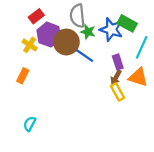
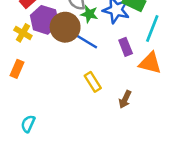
brown arrow: (116, 77) -> (125, 99), moved
yellow rectangle: (118, 92) -> (93, 82), moved

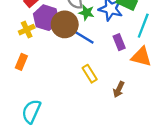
yellow cross: (23, 33) -> (27, 30), turned 35
cyan semicircle: (28, 124) -> (31, 111), size x1.5

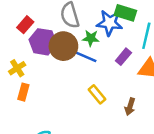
green star: (86, 13) -> (91, 38), moved
yellow cross: (27, 30) -> (17, 68), moved
purple rectangle: (119, 42) -> (123, 57), turned 70

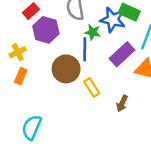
brown circle: (63, 46) -> (66, 69), moved
blue line: (85, 56) -> (85, 49), turned 60
purple rectangle: (123, 57) -> (122, 54), size x1.5

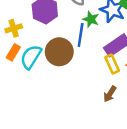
yellow rectangle: (92, 87) -> (112, 64), moved
cyan semicircle: (32, 127) -> (31, 57), moved

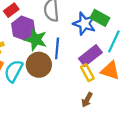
green star: (91, 19) -> (36, 40), moved, size x1.5

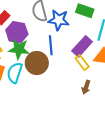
blue star: (84, 24) -> (59, 20), moved
green star: (36, 40) -> (19, 49), moved

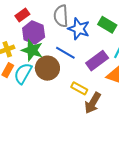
blue line: (51, 45) -> (65, 53), turned -66
yellow rectangle: (82, 62) -> (79, 88), moved, turned -35
brown arrow: (86, 87) -> (93, 103), size x1.5

